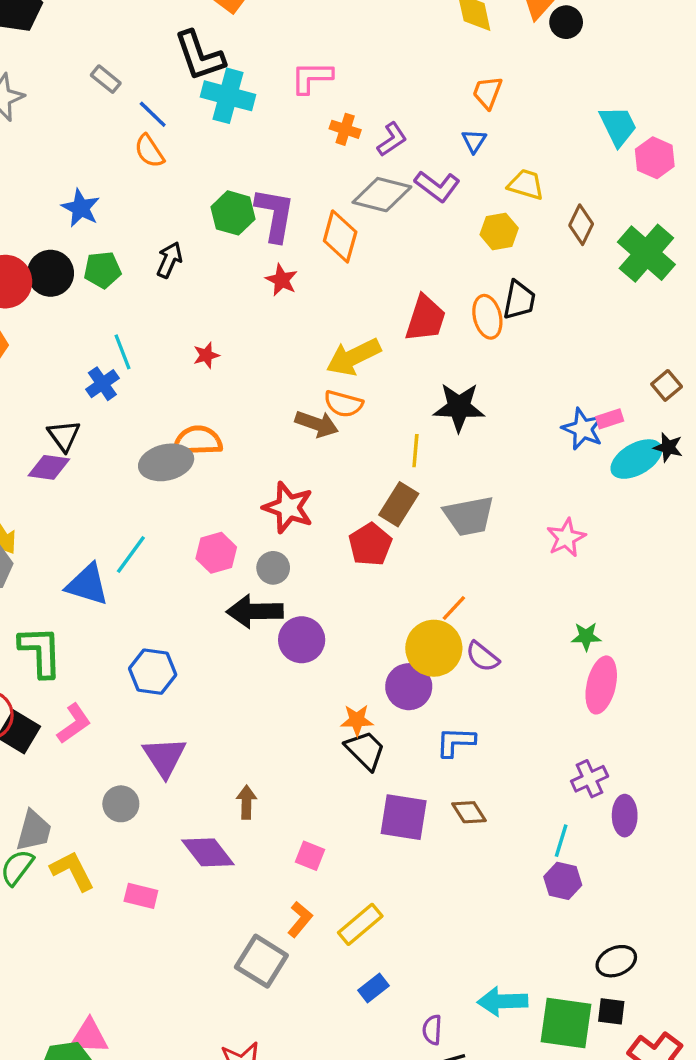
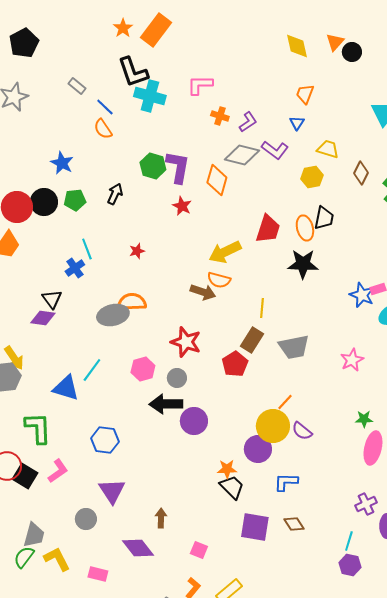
black star: (459, 407) -> (303, 264), moved

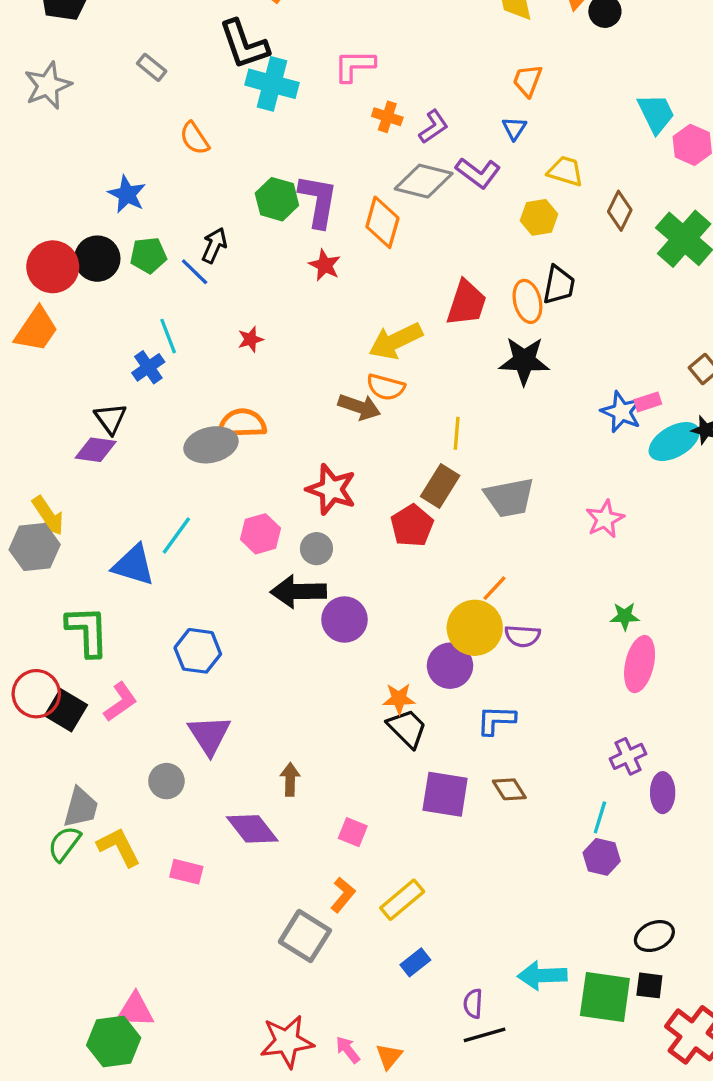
blue line: (105, 107) -> (195, 272), moved
purple semicircle: (302, 431) -> (523, 636), turned -35

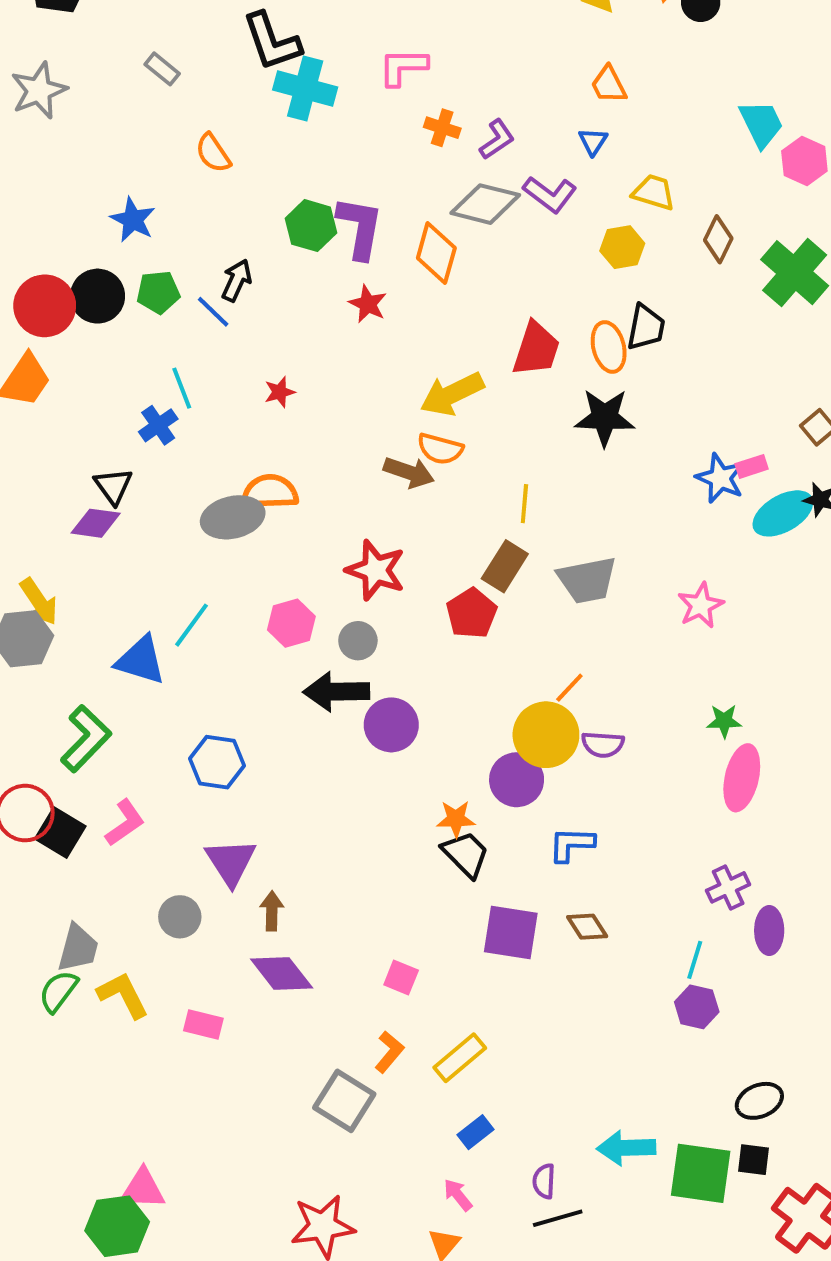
orange trapezoid: (527, 81) -> (609, 85), turned -48
green L-shape: (87, 631) -> (86, 739), turned 46
brown arrow: (290, 779) -> (272, 911), moved
pink arrow: (348, 1050) -> (458, 1195), moved

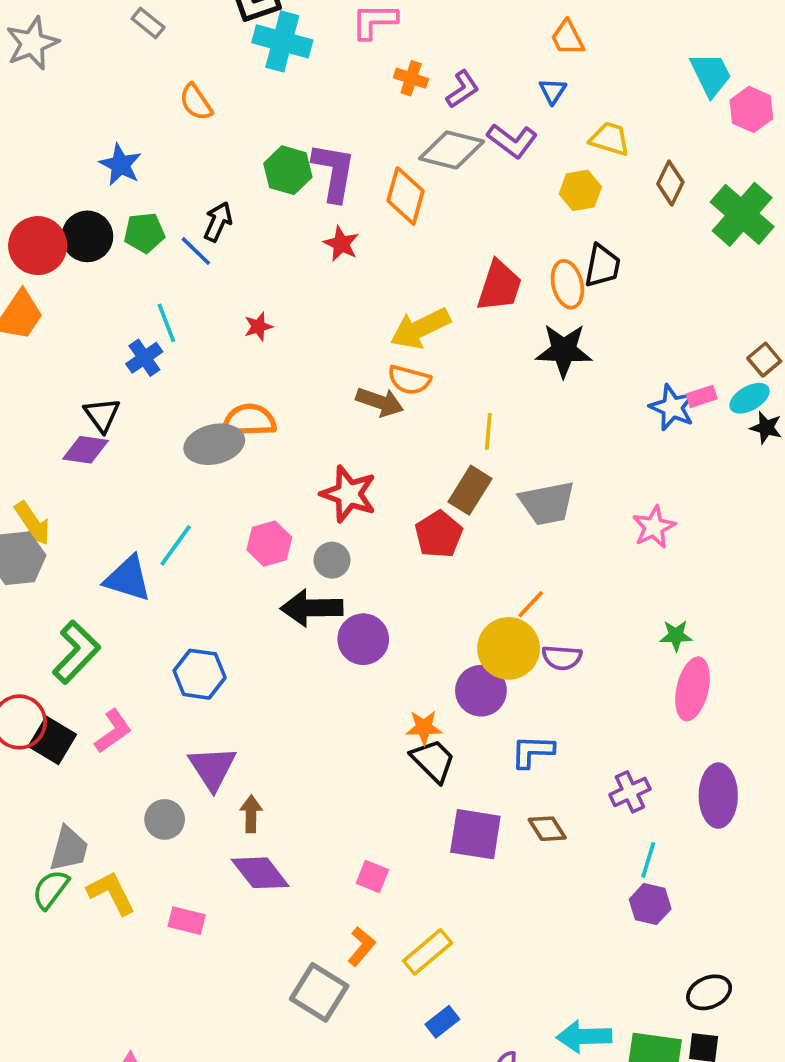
cyan ellipse: (783, 513) -> (750, 398), moved, size x0.7
purple cross: (728, 887) -> (630, 792), moved
purple ellipse: (769, 931) -> (718, 796), moved, size x1.4

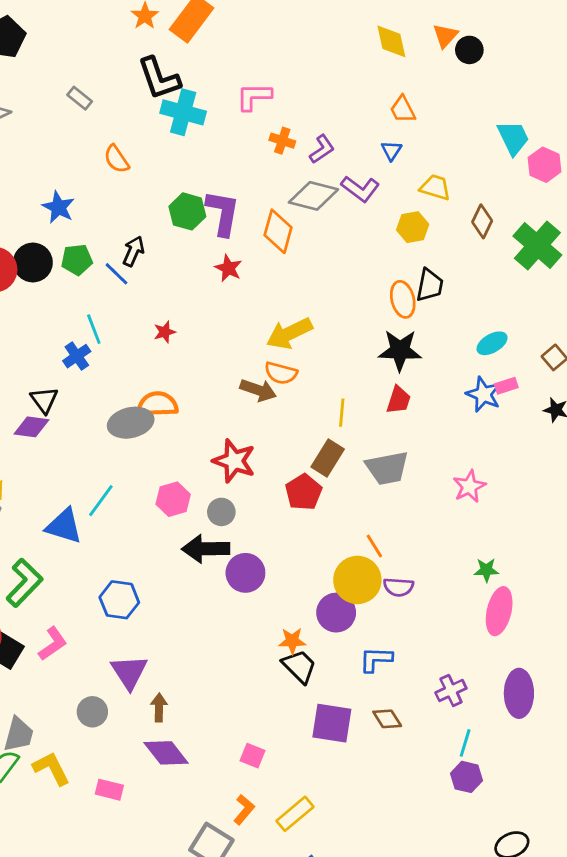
red trapezoid: (499, 286) -> (398, 400), moved, size x0.7
cyan ellipse: (750, 398) -> (492, 343), moved
orange line: (531, 604) -> (374, 546), turned -75

